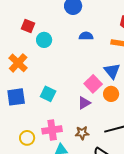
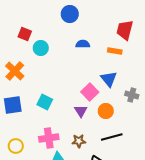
orange circle: (111, 94) -> (106, 111), moved
purple triangle: (84, 103) -> (81, 111), turned -32
yellow circle: (27, 138) -> (16, 146), moved

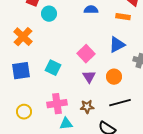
blue triangle: (109, 79) -> (117, 45), turned 42
pink square: (90, 92) -> (86, 54), moved

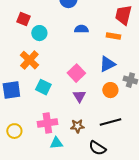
orange cross: (23, 37) -> (29, 60), moved
orange circle: (114, 77) -> (110, 90), moved

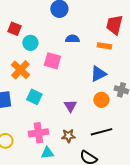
pink square: (76, 73) -> (52, 61), moved, turned -30

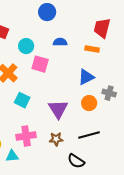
cyan circle: (30, 43) -> (26, 46), moved
purple triangle: (70, 106) -> (58, 109), size x1.5
cyan triangle: (47, 153) -> (12, 156), moved

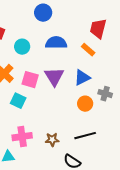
blue semicircle: (60, 42) -> (56, 43), size x1.5
orange rectangle: (92, 49) -> (88, 50), turned 32
pink square: (40, 64) -> (30, 80), moved
purple triangle: (58, 109) -> (54, 77), moved

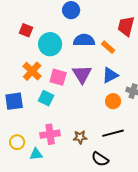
cyan circle: (22, 47) -> (50, 44), size x1.5
orange rectangle: (88, 50) -> (108, 47), moved

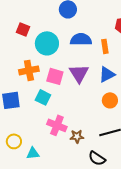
orange rectangle: (108, 47) -> (105, 46), turned 40
orange cross: (32, 71) -> (29, 70), turned 36
pink cross: (50, 134) -> (57, 125), moved, turned 30

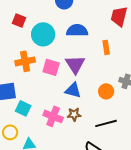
orange rectangle: (105, 46) -> (106, 47), moved
blue triangle: (107, 74) -> (73, 90), moved, turned 42
cyan square: (43, 97) -> (23, 108), moved
brown star: (77, 136) -> (74, 114), moved

